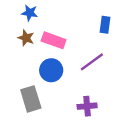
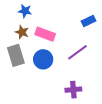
blue rectangle: (105, 25) -> (89, 21), turned 56
gray rectangle: (31, 99) -> (16, 55), moved

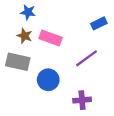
gray rectangle: (16, 55) -> (18, 62), turned -60
blue circle: (43, 59) -> (48, 80), moved

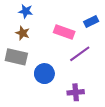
pink rectangle: (50, 38) -> (64, 32), moved

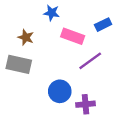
blue star: (26, 11) -> (52, 13), moved
blue circle: (44, 74) -> (60, 91), moved

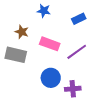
blue rectangle: (103, 25) -> (79, 19), moved
pink rectangle: (73, 36) -> (50, 44), moved

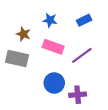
blue star: (44, 11) -> (50, 20), moved

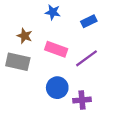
blue star: (50, 20) -> (53, 12), moved

